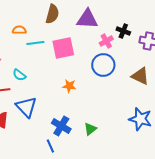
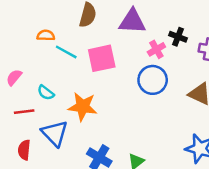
cyan line: (35, 43) -> (66, 52), turned 36
orange star: (69, 86) -> (83, 107), moved, size x1.6

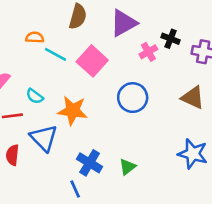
purple triangle: (132, 21) -> (124, 23), turned -32
pink square: (102, 58) -> (92, 61), turned -36
blue circle: (153, 80) -> (133, 98), moved

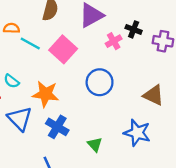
brown triangle: (193, 98) -> (154, 95), moved
blue star: (193, 154) -> (137, 133), moved
blue cross: (90, 163) -> (57, 127), moved
green triangle: (127, 167) -> (95, 144), turned -35

